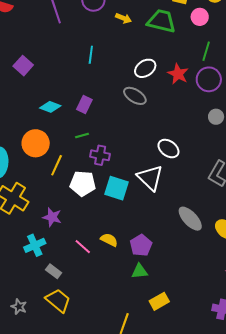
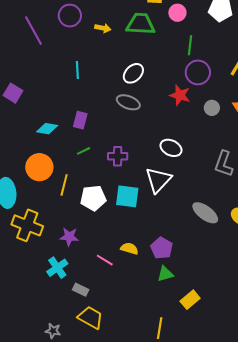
red star: (178, 74) -> (180, 95), moved
purple cross: (100, 155) -> (118, 156), moved
white triangle: (150, 178) -> (158, 180), turned 40

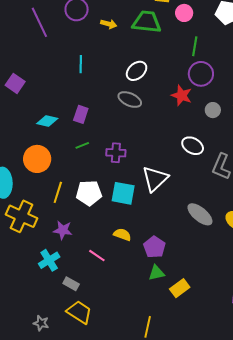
white ellipse: (171, 148) -> (193, 146), moved
yellow line: (64, 185) -> (58, 192), moved
yellow semicircle: (129, 249) -> (122, 235), moved
yellow rectangle: (190, 300) -> (180, 288), moved

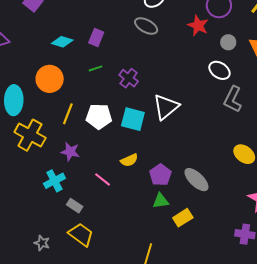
white ellipse: (193, 146) -> (219, 70), moved
purple cross: (116, 153) -> (129, 78), turned 30
gray ellipse: (200, 214) -> (196, 180), moved
yellow semicircle: (122, 235) -> (129, 160), turned 132

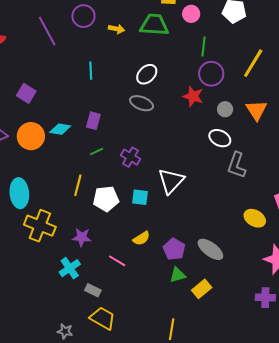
orange circle: (50, 79) -> (31, 136), moved
yellow line: (68, 114) -> (78, 185), moved
cyan square: (133, 119) -> (140, 197), size x0.7

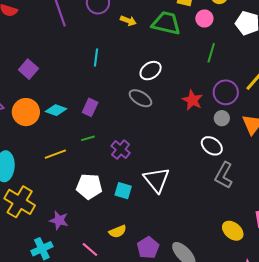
purple circle: (211, 74) -> (226, 92), moved
white triangle: (171, 181) -> (157, 180), turned -32
yellow line: (78, 185) -> (55, 154), moved, turned 45

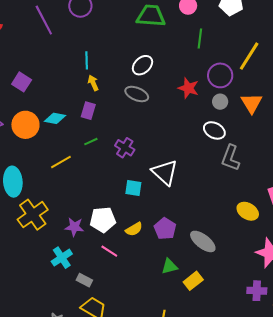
yellow arrow: (128, 21) -> (93, 83), moved, turned -126
white pentagon: (89, 186) -> (103, 220), moved
yellow cross: (20, 202) -> (33, 215), turned 32
purple pentagon: (148, 248) -> (165, 229), moved

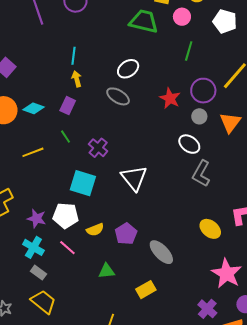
green line: (91, 142) -> (66, 137), turned 72
cyan square: (133, 188) -> (83, 183), moved, size x1.5
cyan cross: (62, 258) -> (33, 247), moved, turned -35
green triangle: (169, 266) -> (107, 271), moved
purple cross: (257, 291) -> (207, 309), turned 30

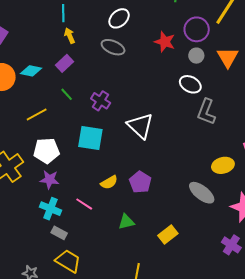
purple rectangle: (68, 106) -> (64, 63), turned 30
white pentagon: (66, 216) -> (46, 151), moved
yellow ellipse: (210, 229) -> (223, 165), turned -45
gray ellipse: (161, 252) -> (202, 193), moved

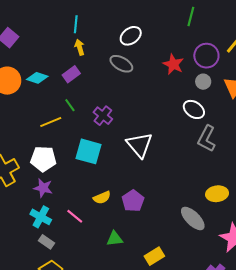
yellow line: (37, 115) -> (51, 122), moved

